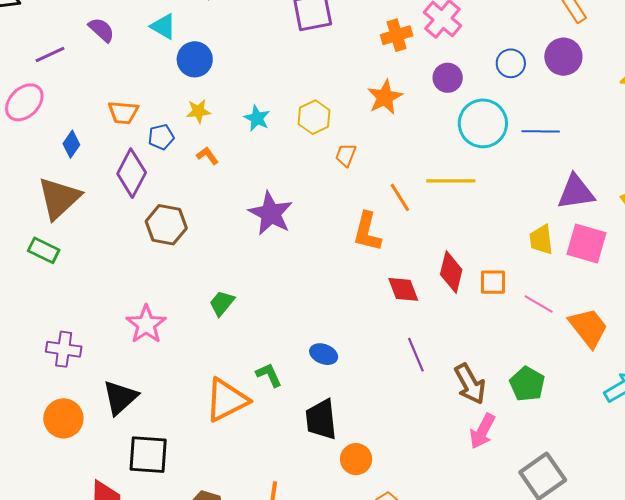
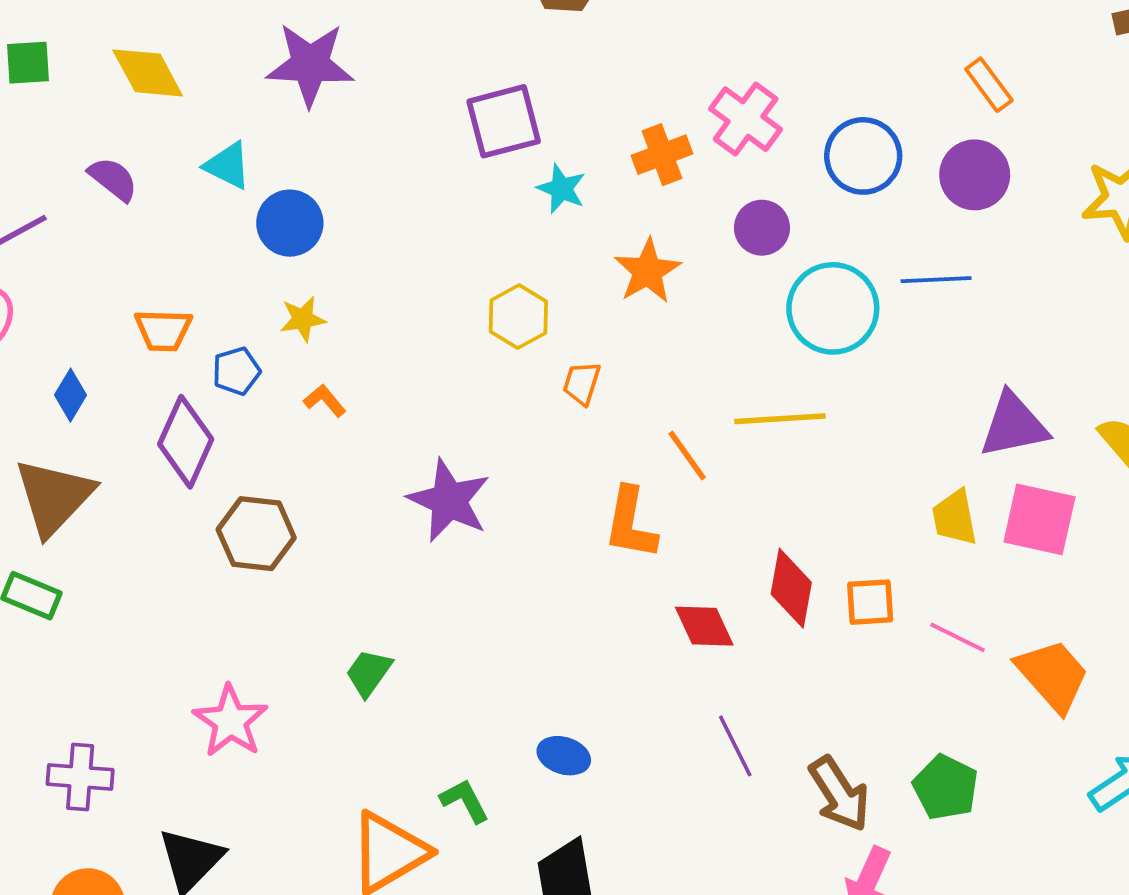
blue circle: (511, 63) -> (863, 156), moved, size x1.4
cyan star: (257, 118) -> (561, 189), moved
blue line: (541, 131) -> (936, 280), moved

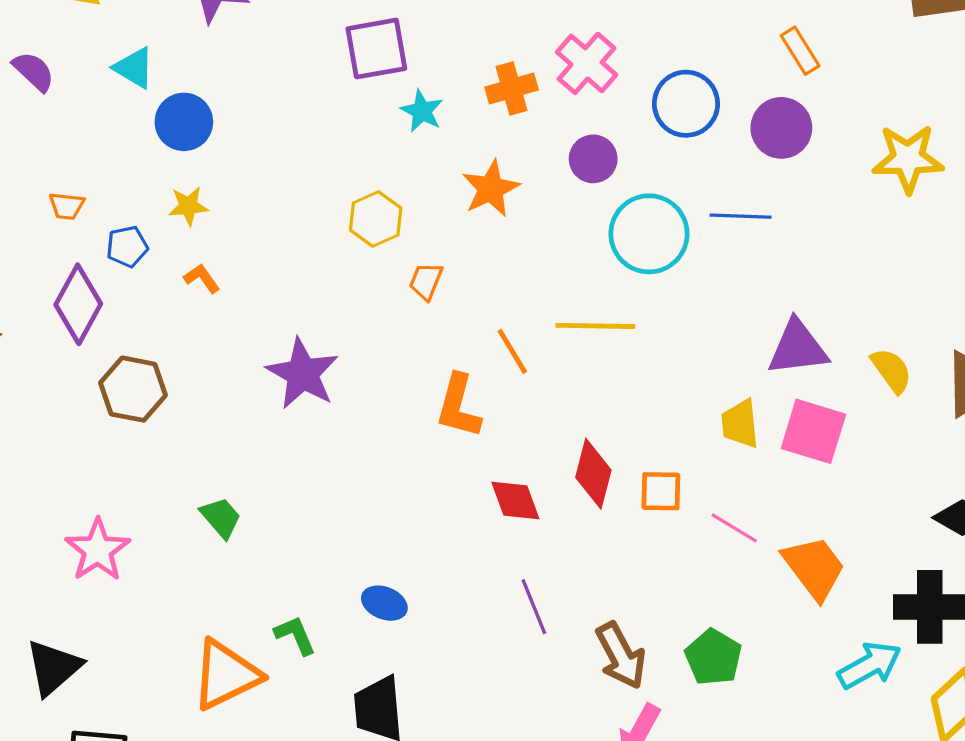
orange trapezoid: (163, 330) -> (67, 206), size x0.7
green trapezoid: (369, 673) -> (221, 518), turned 99

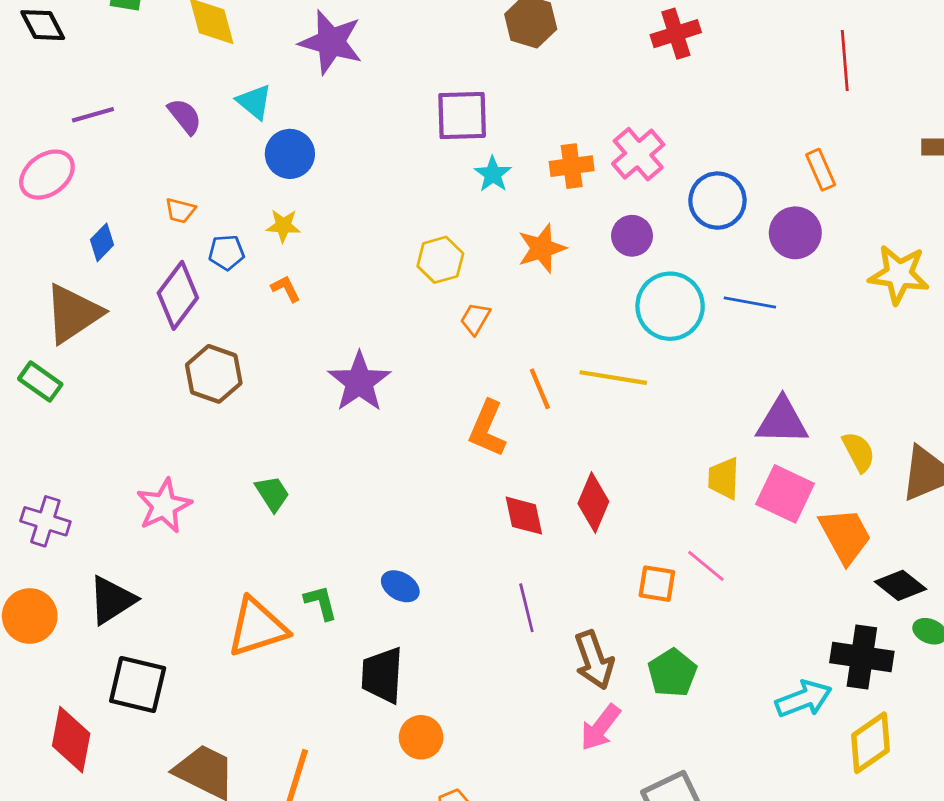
purple semicircle: (34, 71) -> (185, 116), moved
orange square: (661, 491) -> (657, 584), moved
orange trapezoid: (814, 568) -> (845, 536), moved

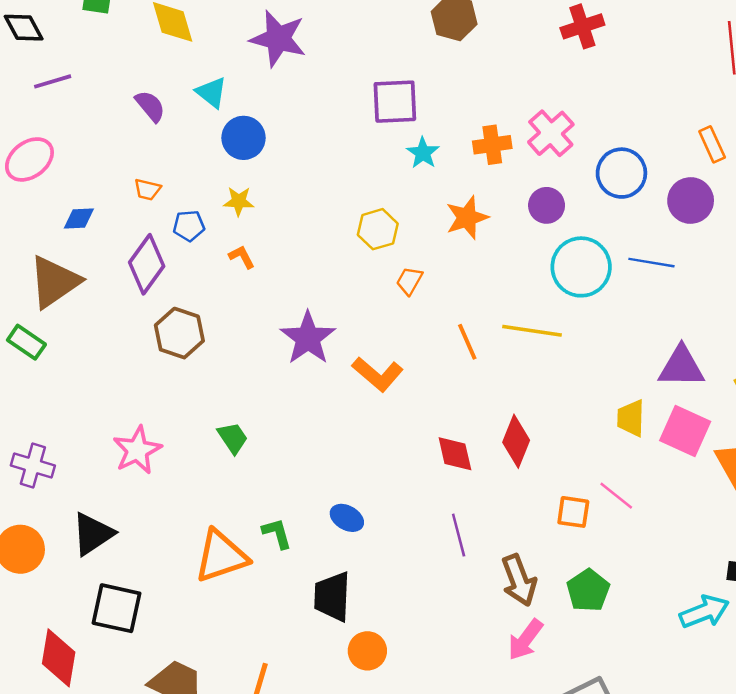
purple line: (93, 115) -> (53, 81), moved
blue diamond: (102, 242) -> (79, 219), turned 44
orange L-shape: (487, 429) -> (378, 374), moved, turned -72

